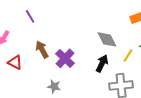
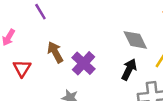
red triangle: (15, 62) -> (22, 68), turned 35

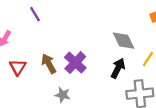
brown arrow: (55, 52) -> (49, 64), moved

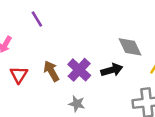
black arrow: (118, 68) -> (112, 70), moved, turned 48
gray star: (63, 95) -> (77, 104), moved

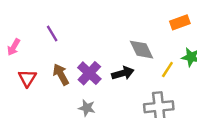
purple line: (37, 19) -> (52, 33), moved

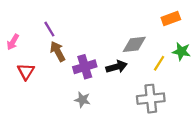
gray diamond: (141, 50) -> (134, 44), turned -70
purple cross: (89, 73) -> (85, 67), turned 30
brown arrow: (61, 74) -> (58, 51), moved

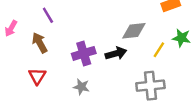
brown arrow: (58, 51) -> (40, 43), moved
red triangle: (26, 71) -> (37, 76), moved

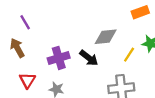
black arrow: (116, 53) -> (89, 58), turned 54
red triangle: (37, 76) -> (27, 80), moved

